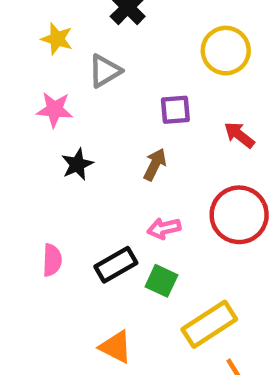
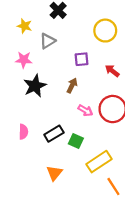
black star: (77, 164) -> (35, 86), size x1.5
pink arrow: (164, 228) -> (85, 110), moved, turned -136
orange triangle: (116, 347) -> (54, 173), turned 42

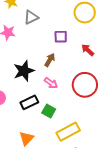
black star: (35, 86) -> (24, 71), moved
pink arrow: (85, 110) -> (51, 83), moved

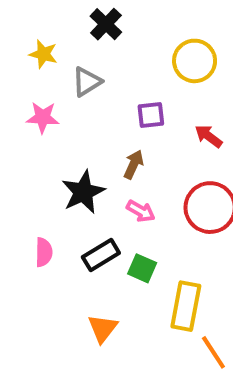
yellow rectangle: (68, 132) -> (186, 306), turned -45

